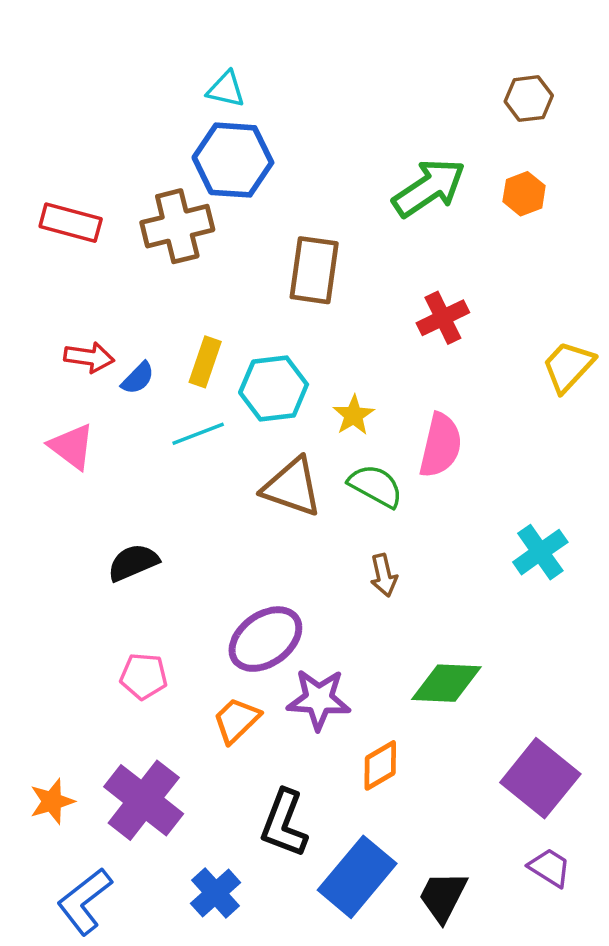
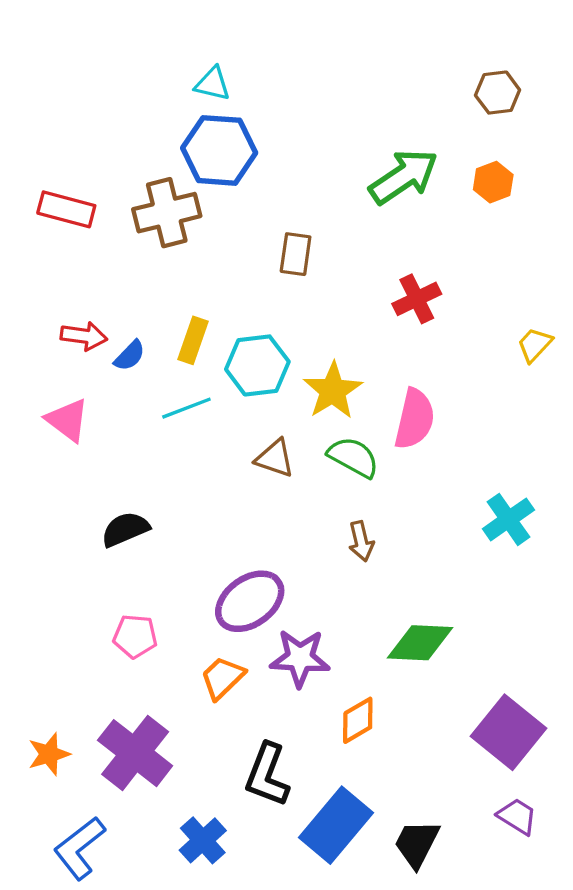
brown rectangle: (314, 270) -> (296, 254), size x0.7
yellow trapezoid: (568, 366) -> (535, 345), size x0.7
yellow star: (354, 415) -> (333, 391), size x1.5
brown triangle: (292, 487) -> (275, 458), size x0.7

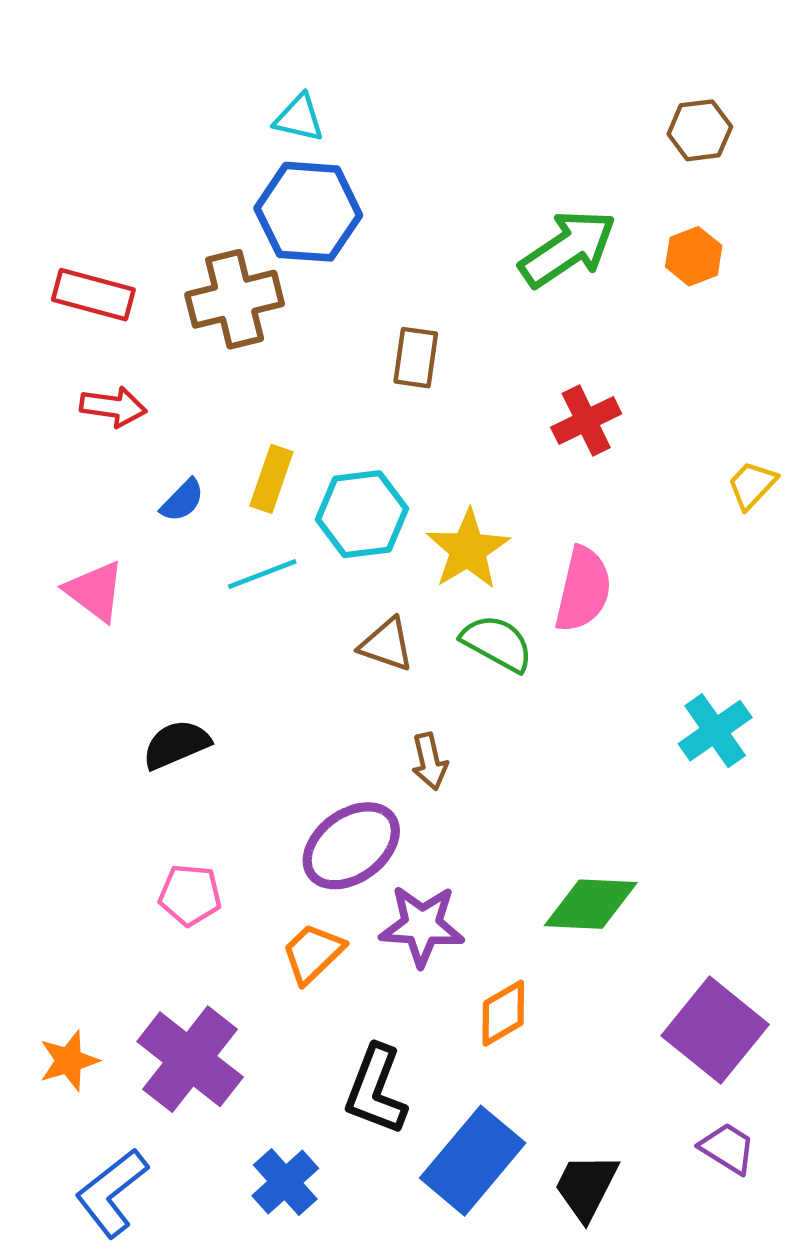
red arrow: (84, 336) -> (113, 407), moved
brown arrow: (361, 541) -> (430, 761), moved

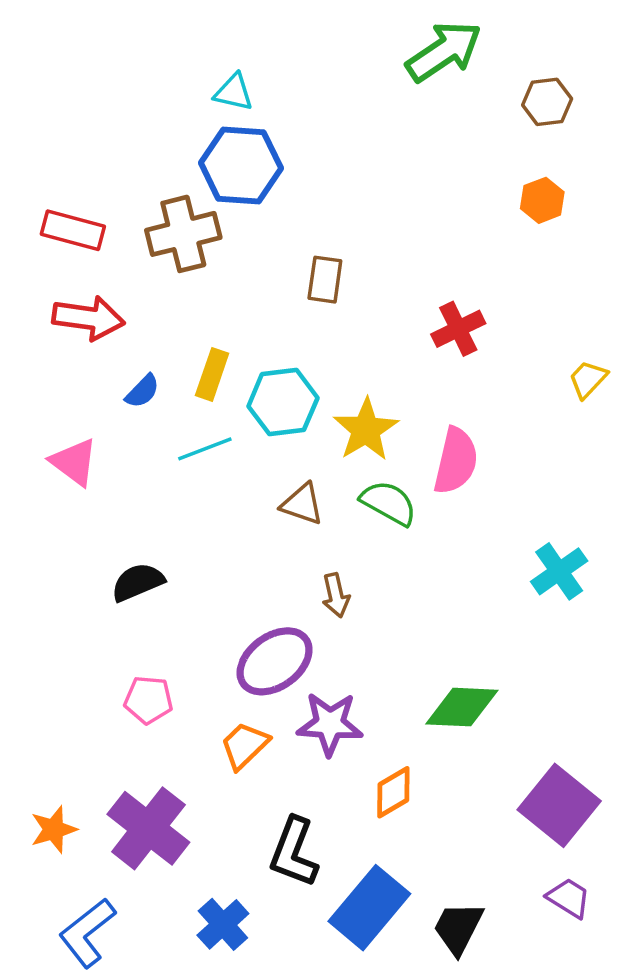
green arrow: (568, 249) -> (444, 51), moved
red arrow: (113, 407) -> (88, 318), size x1.4

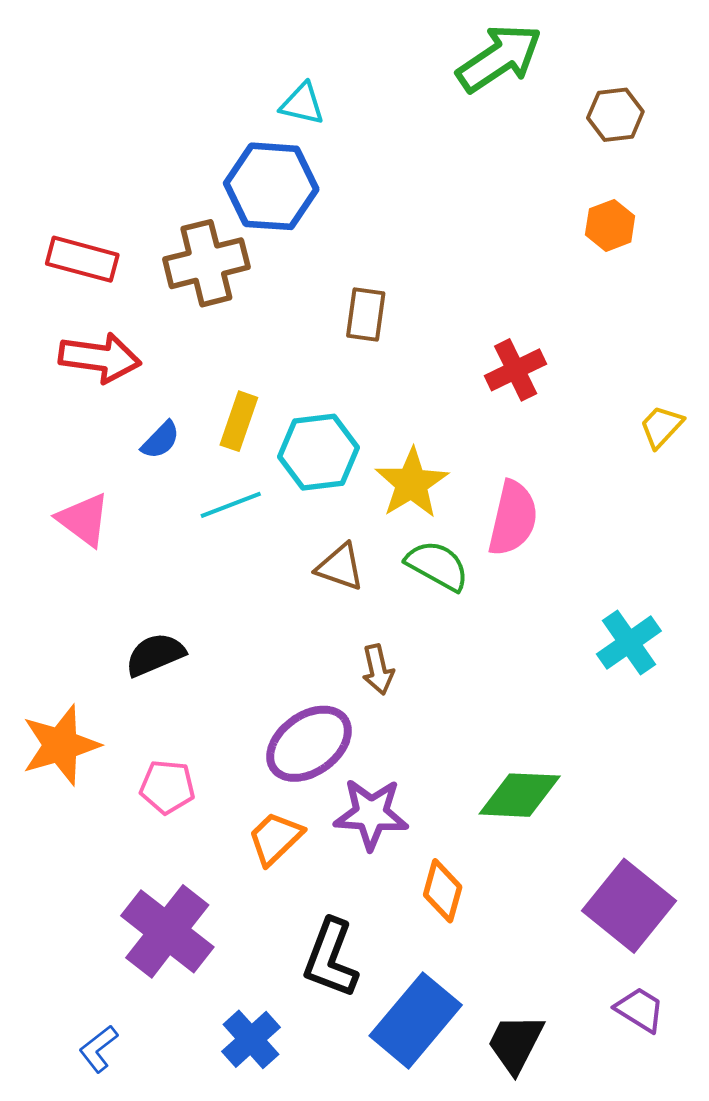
cyan triangle: (234, 92) -> (302, 104), moved
orange diamond: (393, 792) -> (443, 891), turned -44
orange star: (54, 829) -> (61, 745), moved, size x1.5
blue L-shape: (87, 933) -> (98, 1049), size x0.6

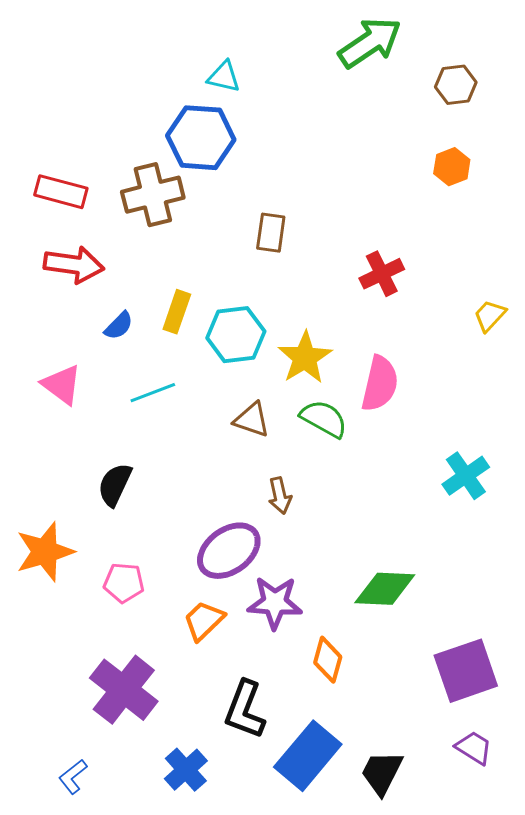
cyan line: (231, 505) -> (153, 393), moved
black semicircle: (155, 655) -> (115, 485), turned -42
purple square: (629, 906) -> (466, 671), turned 32

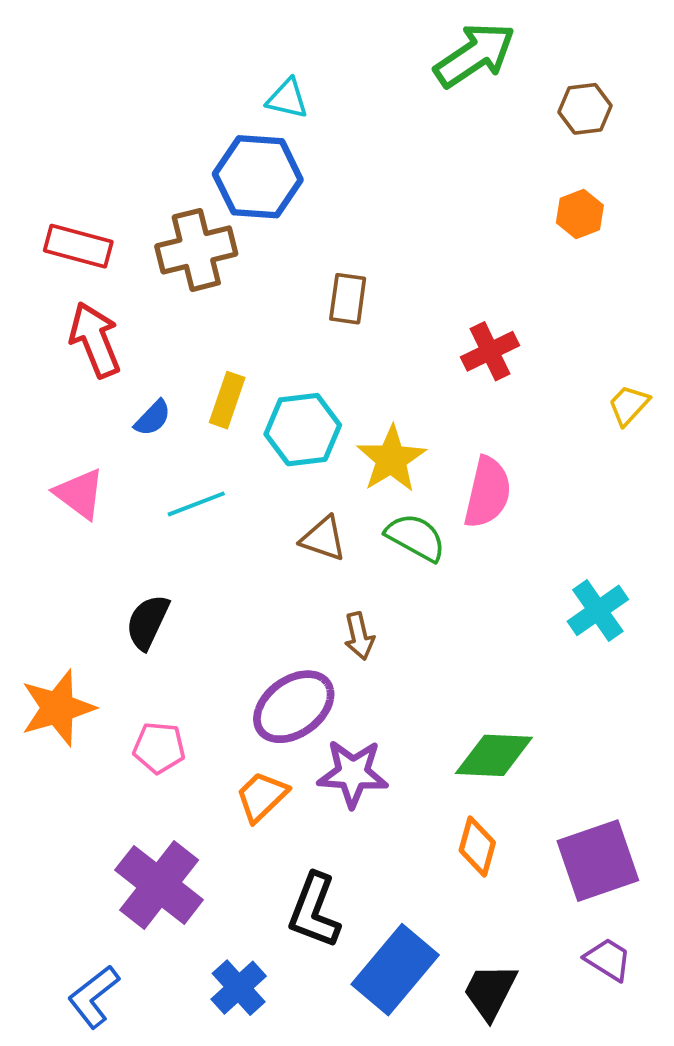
red arrow: (74, 265) -> (95, 340), turned -120
orange diamond: (328, 660) -> (477, 846), moved
blue L-shape: (73, 777) -> (94, 997), size x1.4

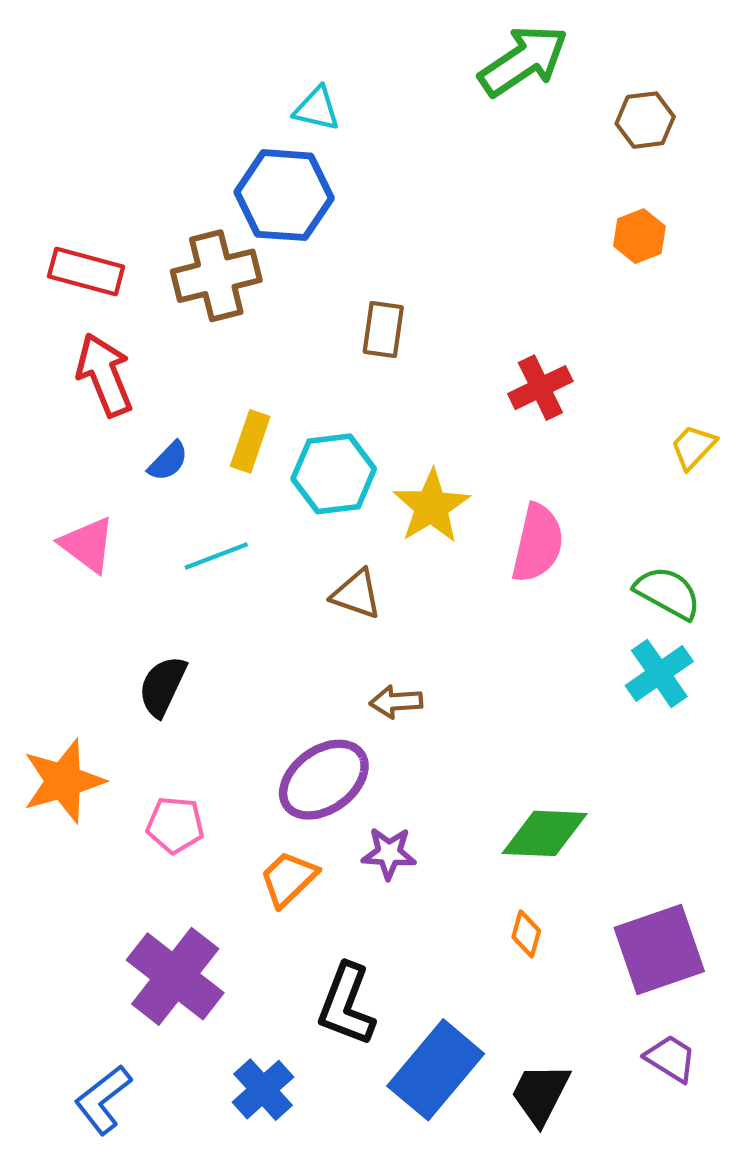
green semicircle: (416, 537) -> (668, 593), moved
brown arrow: (359, 636) -> (396, 702), turned 99
purple star: (353, 773) -> (389, 853), size x0.7
orange diamond: (477, 846) -> (526, 934), size x0.7

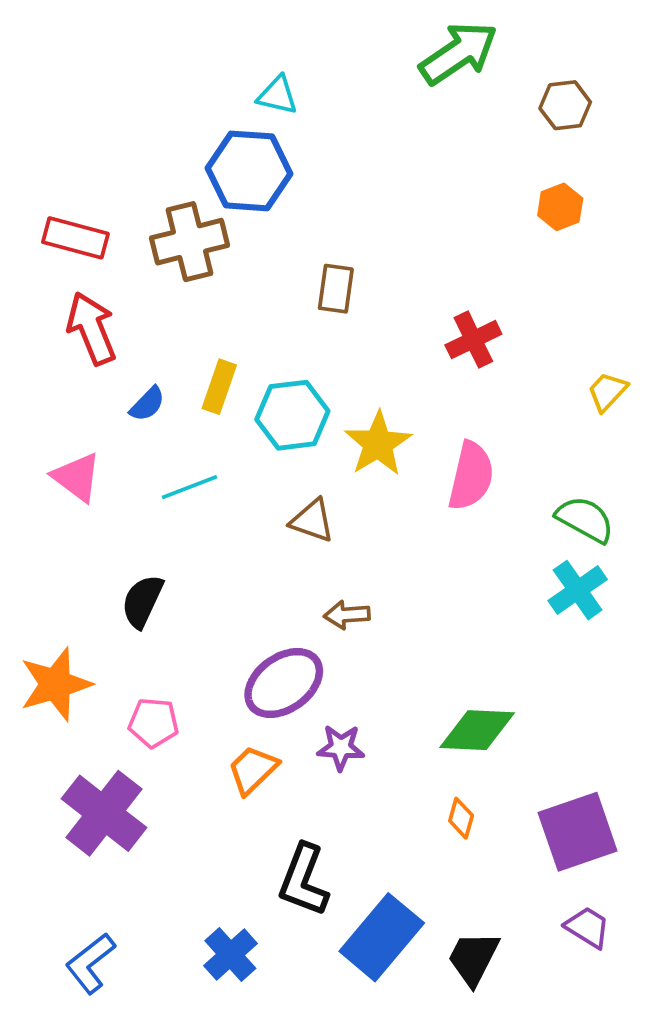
purple cross: (175, 976) -> (104, 813), moved

